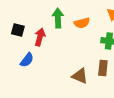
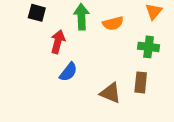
black square: (18, 30) -> (37, 13), moved
blue semicircle: (27, 60) -> (68, 72), moved

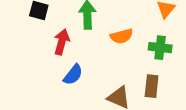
orange semicircle: (113, 23) -> (122, 36), moved

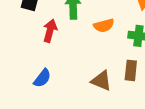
blue semicircle: (73, 75) -> (42, 78), moved

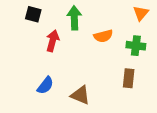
brown triangle: (101, 81) -> (80, 95), moved

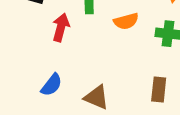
brown rectangle: (129, 78) -> (159, 90), moved

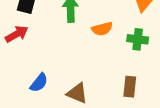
red arrow: (61, 27) -> (17, 34), moved, turned 45

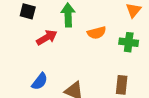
red arrow: (17, 34) -> (47, 37), moved

